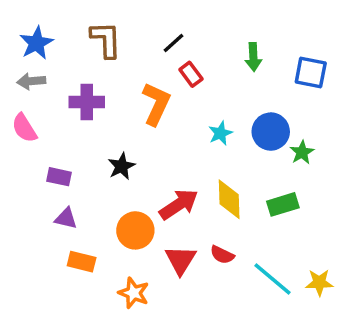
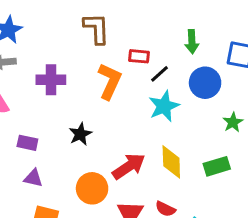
brown L-shape: (106, 40) -> (96, 28), moved
black line: (174, 43) -> (160, 74), moved
red rectangle: (191, 74) -> (139, 56), turned -48
blue circle: (271, 132) -> (205, 83), moved
cyan star: (220, 133) -> (164, 106), size x1.5

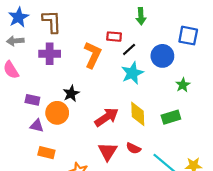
brown L-shape: (96, 28) -> (52, 22), moved
green arrow: (192, 42) -> (141, 16), moved
orange circle: (92, 188) -> (57, 113), moved

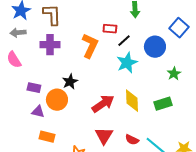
blue square: (188, 36) -> (179, 28), turned 30
red semicircle: (133, 148) -> (132, 140), moved

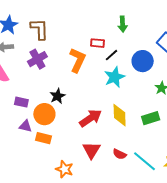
purple cross: (50, 45) -> (37, 59), turned -30
orange rectangle: (47, 137) -> (43, 138), moved

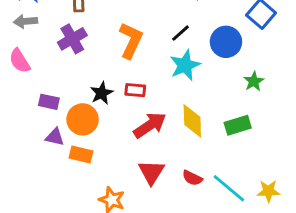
red rectangle: (98, 43) -> (135, 90), moved

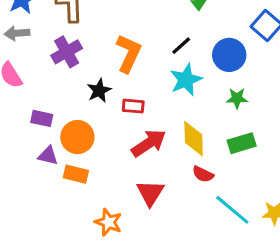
green star: (254, 81) -> (237, 98), moved, turned 30
black star: (102, 93) -> (99, 91), moved
red semicircle: (192, 178) -> (203, 174), moved

